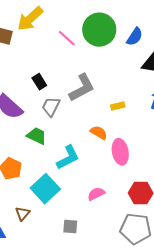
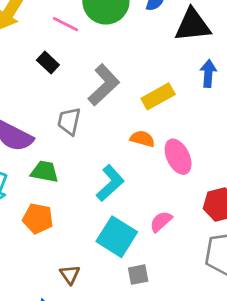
black rectangle: (39, 82) -> (48, 62), moved
yellow rectangle: (118, 106) -> (158, 96), size x1.6
green trapezoid: (37, 136) -> (45, 172), moved
cyan square: (45, 189) -> (117, 237), moved

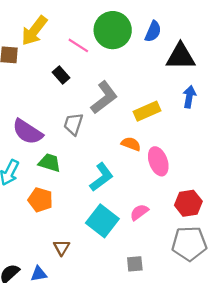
gray square: (138, 275) -> (135, 264), moved

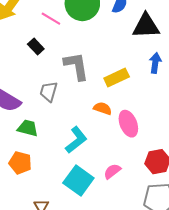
gray L-shape: (104, 98) -> (76, 66), turned -60

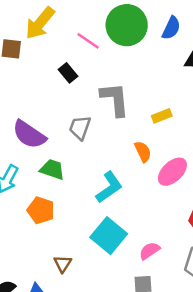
yellow rectangle: (117, 77) -> (162, 116), size x0.7
orange semicircle: (103, 108) -> (143, 152), turned 42
pink ellipse: (128, 124) -> (172, 172), turned 65
pink semicircle: (112, 171) -> (149, 251), moved

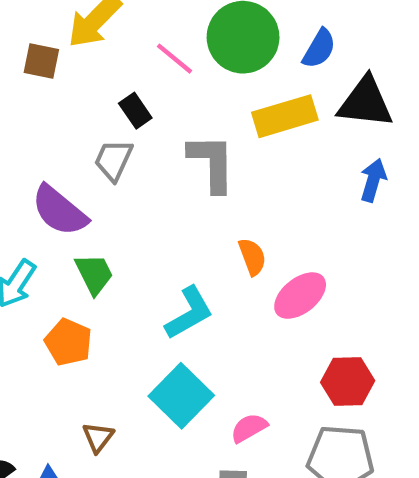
yellow rectangle: (162, 116) -> (285, 116), moved, size x1.8
gray trapezoid: (80, 128) -> (114, 160), moved
green trapezoid: (52, 169) -> (94, 274), turned 40

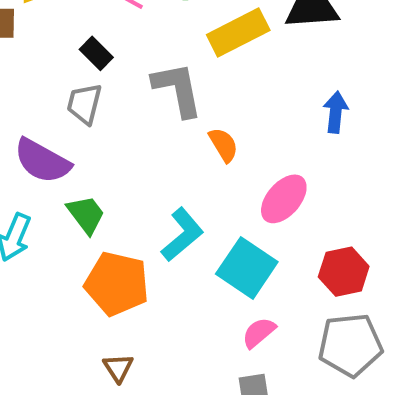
blue arrow: (373, 180) -> (336, 112), moved
orange semicircle: (252, 257) -> (224, 145), moved
orange pentagon: (68, 342) -> (117, 284), moved, size x1.4
cyan square: (181, 396) -> (247, 268), moved

